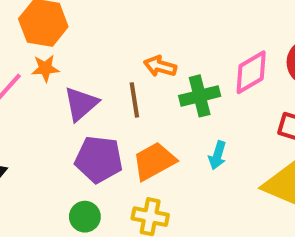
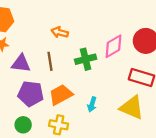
orange arrow: (160, 66) -> (60, 32), moved
purple triangle: (81, 104) -> (21, 63), turned 48
cyan arrow: (217, 155) -> (92, 104), moved

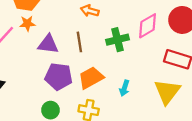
yellow triangle: (132, 108) -> (167, 92), turned 44

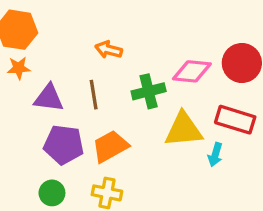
pink diamond: (148, 26) -> (192, 71), turned 36
cyan arrow: (124, 88) -> (215, 155), moved
yellow triangle: (167, 92) -> (184, 130), moved, turned 48

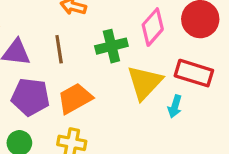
pink diamond: (192, 71) -> (153, 27), turned -54
yellow triangle: (184, 130) -> (145, 83), turned -42

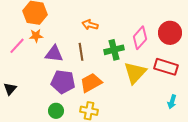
cyan arrow: (175, 106) -> (172, 102), moved

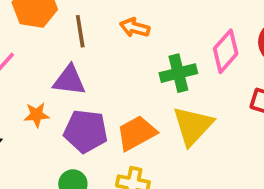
orange star: (36, 36) -> (37, 115), moved
brown line: (81, 52) -> (80, 31), moved
yellow triangle: (135, 73) -> (193, 126), moved

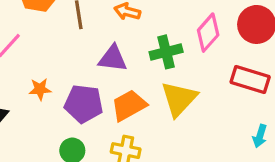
purple triangle: (69, 80) -> (113, 58), moved

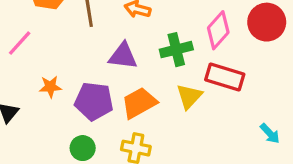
red rectangle: (250, 79) -> (225, 77), moved
yellow triangle: (179, 99) -> (189, 96), size x0.7
cyan arrow: (260, 136) -> (270, 134), turned -60

